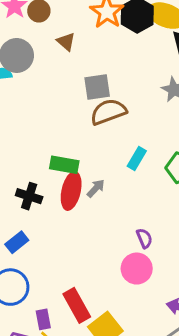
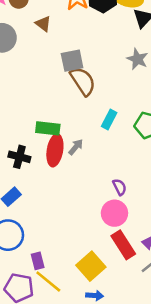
brown semicircle: (108, 112) -> (83, 81), turned 80
red rectangle: (77, 305) -> (123, 245), moved

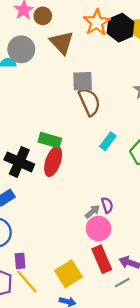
brown triangle: (43, 24) -> (62, 43), size x1.6
gray arrow: (76, 147) -> (92, 212), moved
black cross: (19, 157) -> (19, 162), size x1.4

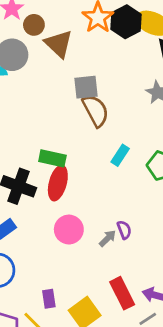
brown circle: (43, 16) -> (34, 25), moved
pink circle: (99, 229) -> (69, 230), moved
purple rectangle: (20, 261) -> (49, 299), moved

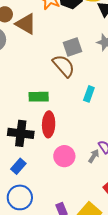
gray square: (86, 87) -> (73, 47), moved
green rectangle: (52, 158) -> (39, 97), moved

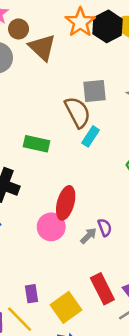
cyan rectangle: (89, 94) -> (91, 136), moved
red ellipse: (49, 124) -> (66, 203), moved

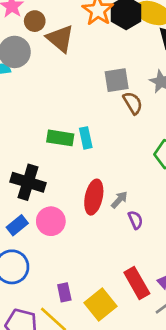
brown semicircle: (78, 112) -> (133, 103), moved, size x0.7
cyan rectangle: (91, 136) -> (86, 138), moved, turned -42
pink circle: (51, 227) -> (51, 221), moved
gray arrow: (89, 236) -> (119, 200), moved

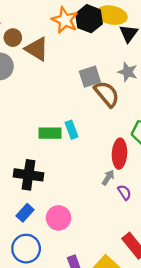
brown semicircle: (133, 103) -> (107, 94), size x1.4
red ellipse: (94, 197) -> (119, 154), moved
pink circle: (51, 221) -> (59, 218), moved

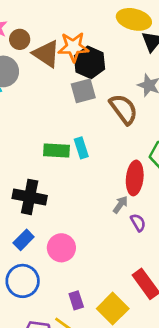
black hexagon: (89, 19) -> (90, 62), moved
orange star: (65, 20) -> (73, 47), moved, turned -30
gray square: (90, 77) -> (83, 91), moved

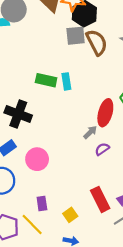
brown semicircle: (124, 109) -> (97, 42), moved
purple semicircle: (138, 223) -> (102, 149), turned -104
yellow square: (113, 309) -> (70, 215), size x0.6

